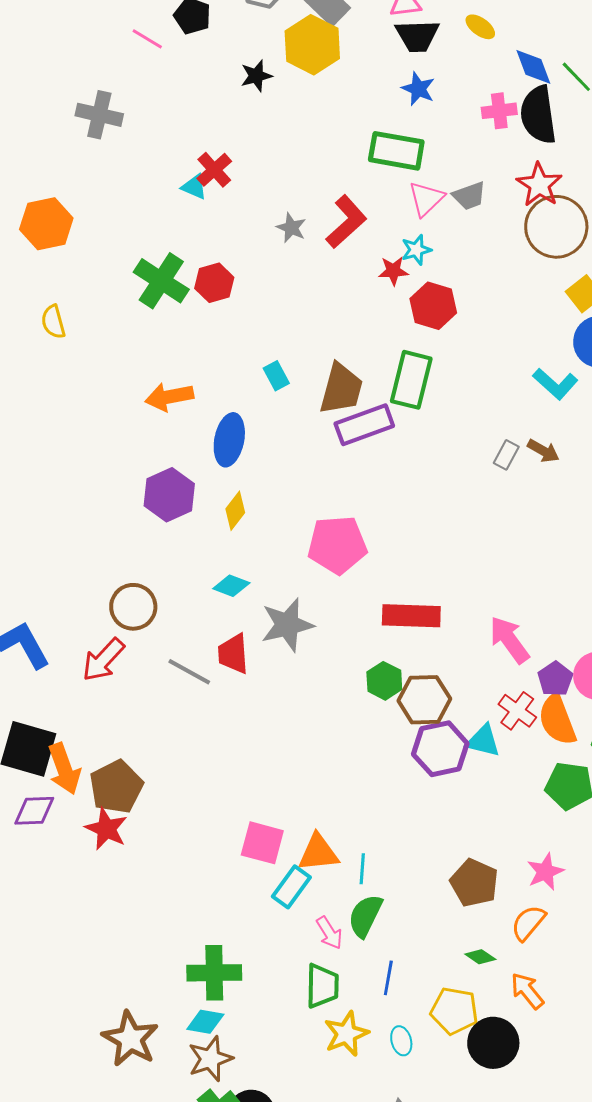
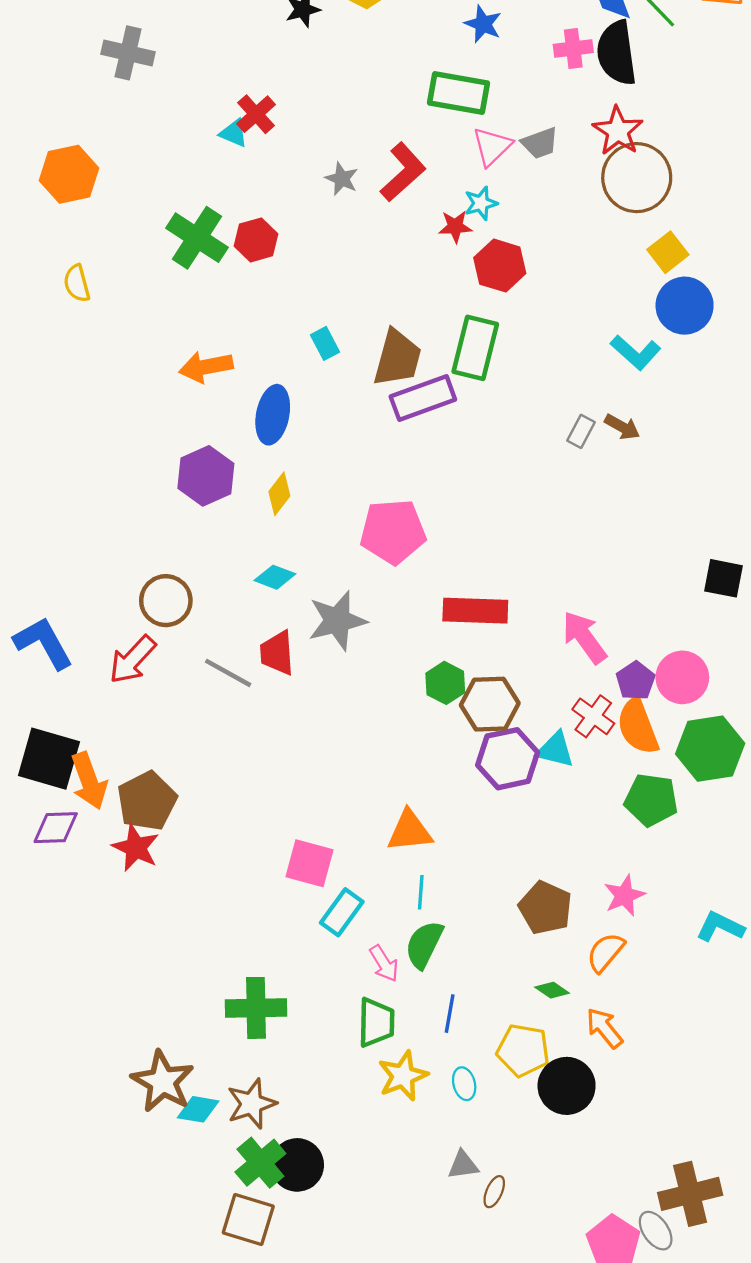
orange triangle: (318, 853) -> (410, 831), moved
cyan diamond: (205, 1022) -> (198, 1109), moved

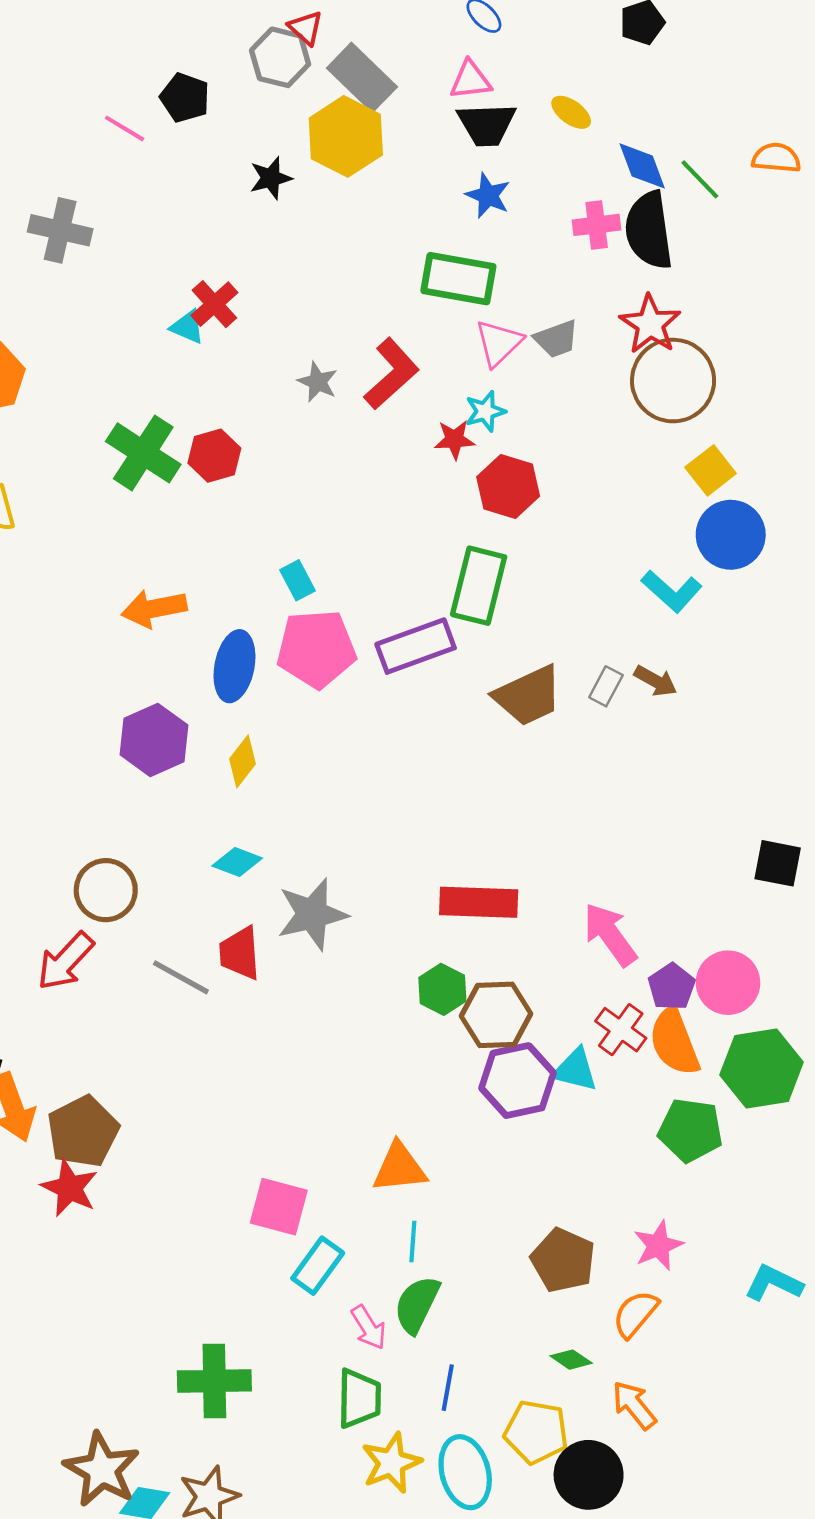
brown trapezoid: (397, 358) -> (528, 696), moved, turned 50
pink pentagon: (393, 532) -> (316, 649), moved
cyan ellipse: (464, 1084) -> (465, 1472), size x1.8

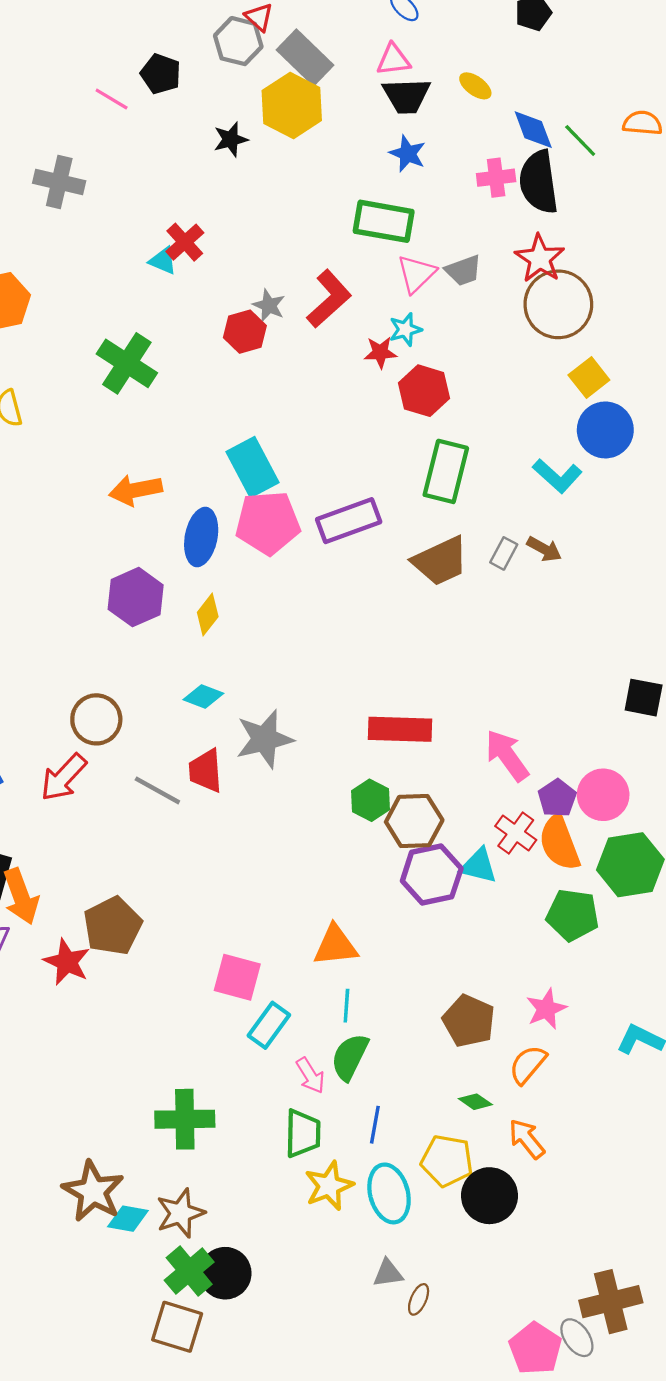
red hexagon: (214, 456) -> (245, 332), moved
cyan rectangle: (298, 580) -> (252, 467), size x1.8
green rectangle: (479, 586) -> (446, 471), moved
brown pentagon: (83, 1132) -> (113, 926), moved

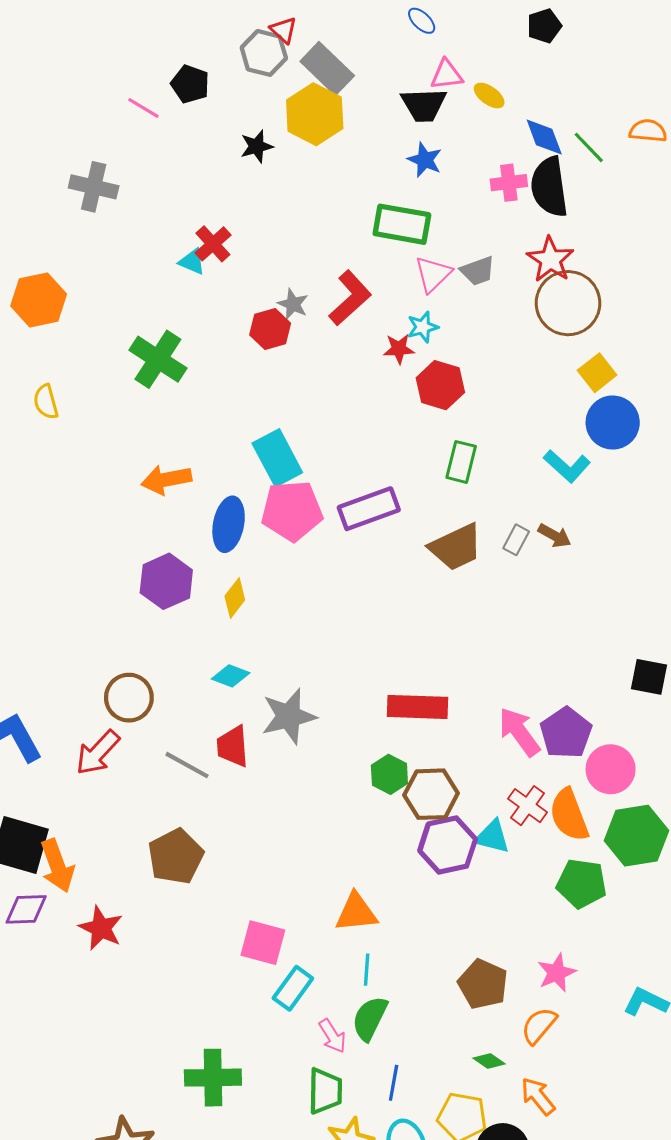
pink triangle: (393, 60) -> (447, 75), moved
green rectangle: (446, 471) -> (461, 462), size x0.7
purple pentagon: (557, 798) -> (566, 733), moved, size x1.4
brown pentagon: (113, 926) -> (176, 856), moved

